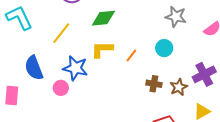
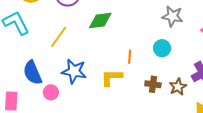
yellow L-shape: (102, 49) -> (112, 78), moved
orange line: (131, 56) -> (130, 57), turned -32
pink circle: (61, 88) -> (51, 92), moved

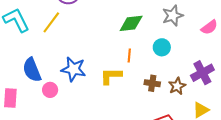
gray star: (173, 16) -> (173, 16), turned -30
green diamond: (100, 20) -> (131, 23), moved
yellow line: (59, 37) -> (51, 22), moved

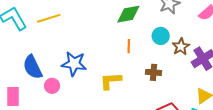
yellow line: (51, 22) -> (49, 18), turned 40
yellow L-shape: (111, 76) -> (111, 81), moved
brown star: (177, 86) -> (181, 47), moved

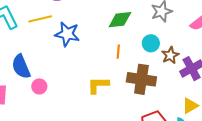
blue star: (74, 64) -> (67, 34), moved
brown cross: (154, 72) -> (141, 79), size x1.8

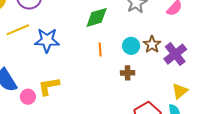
cyan circle: (151, 43) -> (131, 46), moved
brown cross: (141, 79) -> (128, 73), size x0.5
yellow L-shape: (98, 85) -> (49, 86), moved

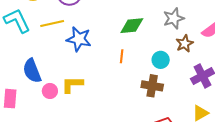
brown star: (152, 44) -> (185, 44), moved
orange line: (100, 49) -> (122, 56), moved
brown cross: (128, 73) -> (152, 86), size x1.5

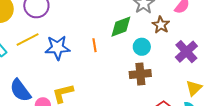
green diamond: (132, 26) -> (121, 27), moved
orange line: (122, 56) -> (94, 45), moved

